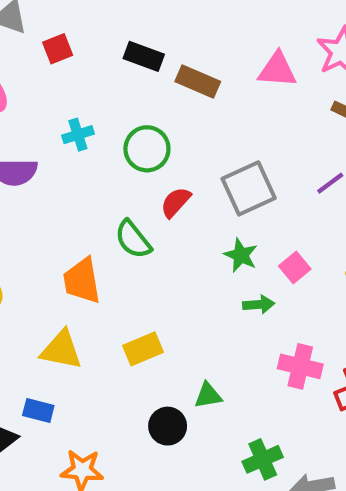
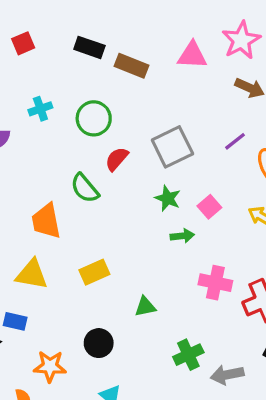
black circle: (168, 426) -> (99, 343), moved

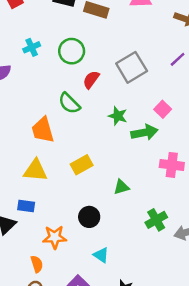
green star: (168, 198) -> (118, 116), moved
green arrow: (182, 236) -> (144, 132), size x1.5

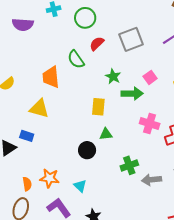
yellow rectangle: (82, 165) -> (98, 107), moved, turned -66
black circle: (89, 217) -> (87, 150), moved
orange star: (55, 237) -> (49, 178), moved

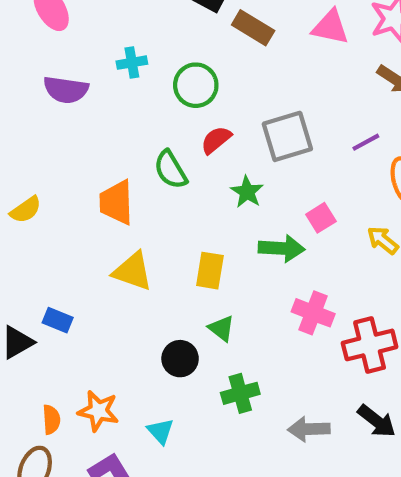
green star: (113, 76) -> (247, 192), moved
yellow triangle: (39, 109) -> (133, 271), moved
green triangle: (106, 134) -> (221, 328), turned 40
green cross: (129, 165) -> (240, 393), moved

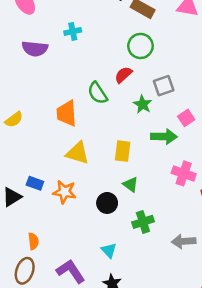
green circle: (196, 85) -> (140, 46), moved
gray square: (287, 136) -> (164, 86), moved, size x0.7
orange star: (98, 411) -> (64, 192), moved
cyan triangle: (160, 431) -> (109, 250), moved

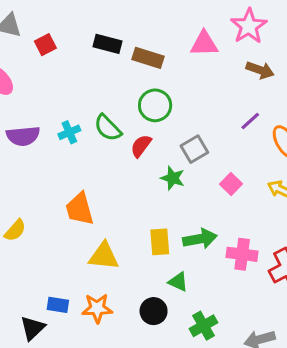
cyan cross: (73, 31) -> (69, 132), moved
green semicircle: (98, 93) -> (108, 128), moved
green arrow: (164, 137) -> (200, 239), moved

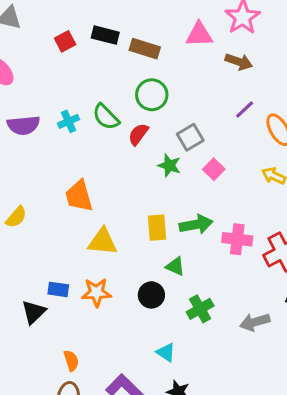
red square: (45, 45) -> (65, 41), moved
brown arrow: (260, 70) -> (239, 62), moved
pink square: (231, 184) -> (214, 169), moved

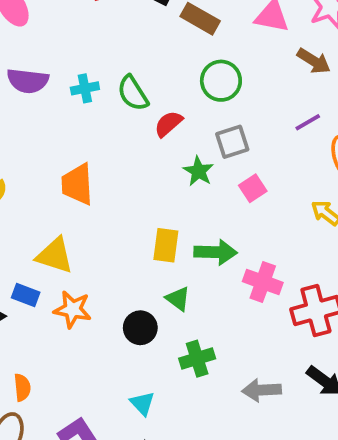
green circle: (152, 95) -> (221, 81), moved
yellow triangle: (103, 242) -> (55, 255), moved

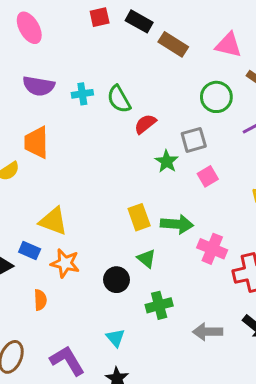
green circle: (221, 81) -> (216, 97), moved
orange trapezoid: (77, 184) -> (36, 142), moved
yellow rectangle: (166, 245) -> (139, 217), turned -30
orange semicircle: (22, 387) -> (40, 300), moved

